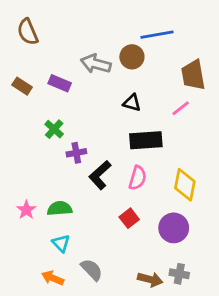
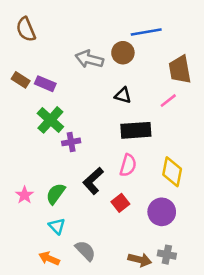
purple rectangle: (60, 83) -> (45, 84), moved
green cross: (54, 129) -> (50, 120), size x1.5
black L-shape: (100, 175) -> (93, 181), moved
green semicircle: (60, 208) -> (56, 194), turned -50

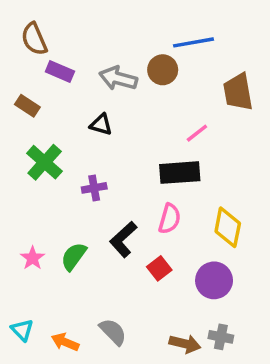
purple rectangle: (45, 84) -> (60, 71), moved
black triangle: (123, 95) -> (101, 125), moved
pink line: (168, 101) -> (197, 133), moved
green cross: (50, 120) -> (45, 162), moved
cyan triangle: (57, 226) -> (22, 330), moved

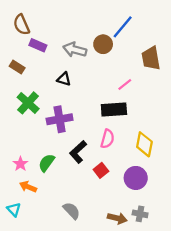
blue line: (193, 42) -> (123, 27), turned -40
purple cross: (94, 188) -> (60, 119), size x1.6
orange arrow: (65, 342) -> (28, 187), moved

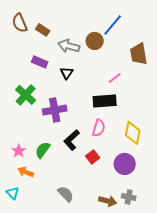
purple rectangle: (38, 45) -> (40, 62), moved
brown rectangle: (17, 67) -> (43, 30), moved
black triangle: (64, 79) -> (67, 73), moved, turned 48

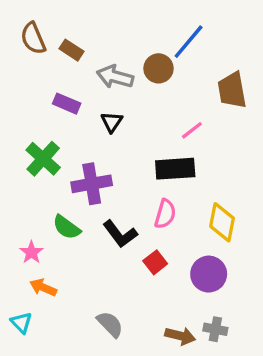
black L-shape: (72, 140) -> (120, 234), turned -85
green semicircle: (43, 150) -> (67, 227), moved, turned -90

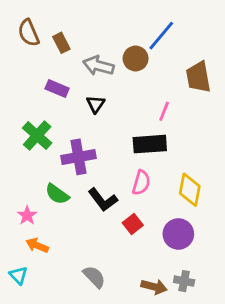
brown rectangle: (72, 50) -> (61, 43), turned 30
pink line: (192, 130) -> (164, 111), turned -30

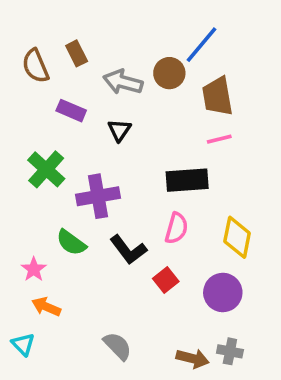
brown semicircle: (29, 33) -> (36, 66), moved
brown trapezoid: (198, 77) -> (217, 96), moved
pink line: (164, 111) -> (219, 139), moved, turned 54

